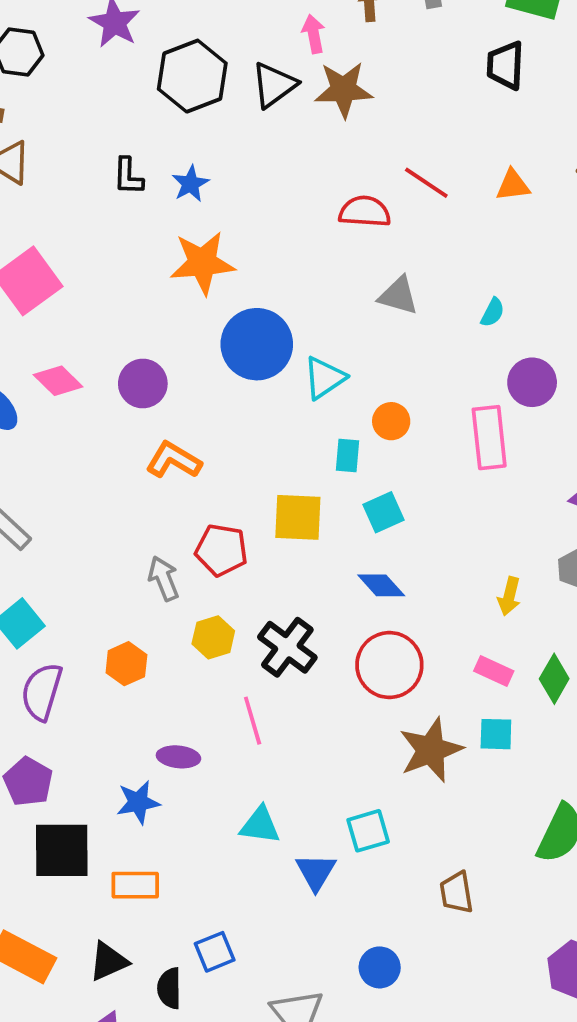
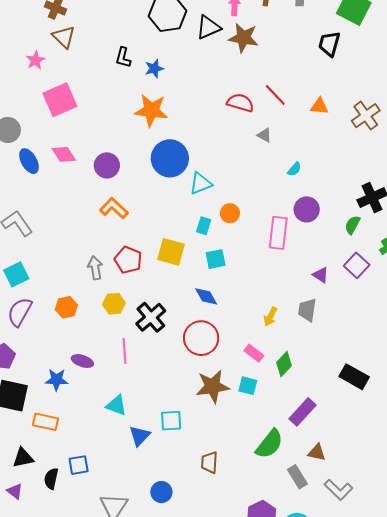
gray triangle: (398, 296) -> (264, 135), moved, size x0.7

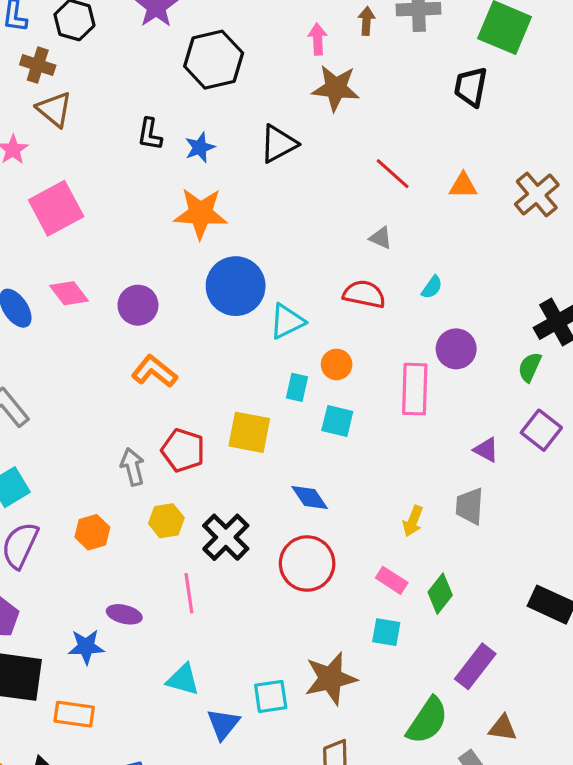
black triangle: (208, 27) -> (278, 144), moved
red semicircle: (240, 103) -> (364, 294), moved
cyan square: (216, 259) -> (337, 421), moved, turned 30
brown star: (213, 386) -> (331, 678), moved

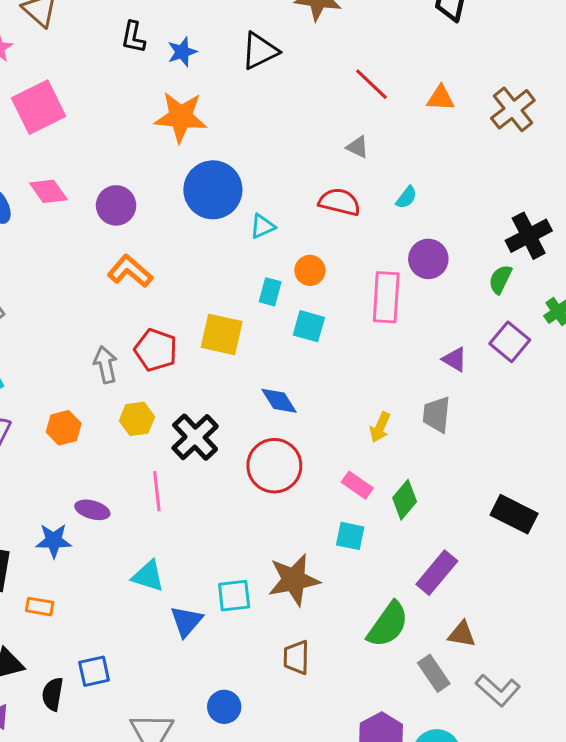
cyan triangle: (287, 321) -> (262, 226), size x0.7
orange rectangle: (74, 714) -> (40, 607), size x0.7

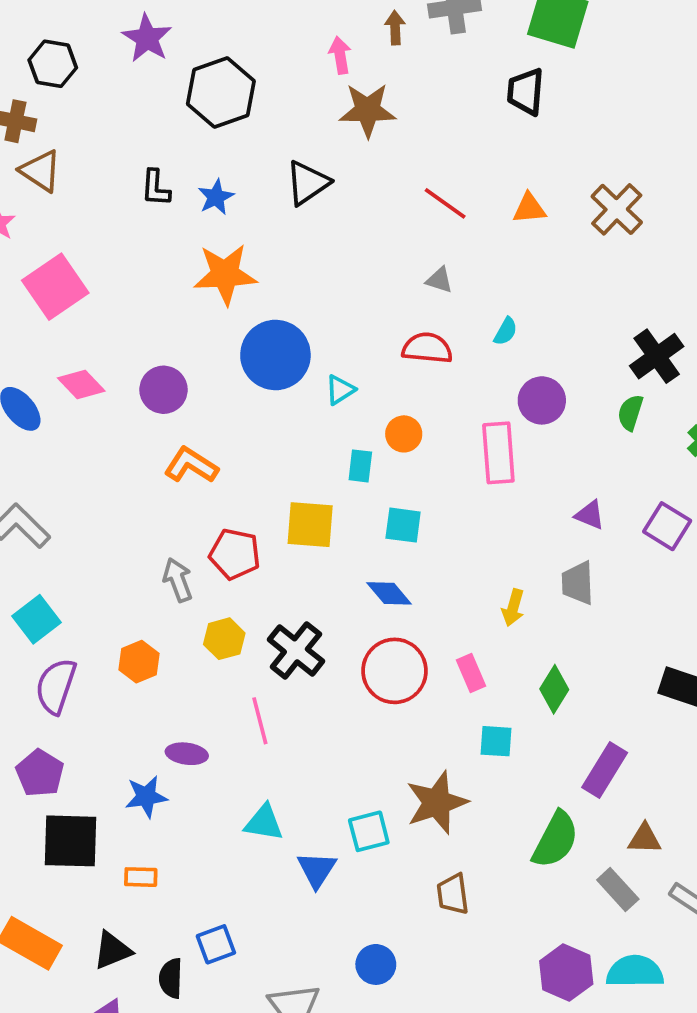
cyan square: (309, 326) -> (403, 525), moved
purple square: (510, 342) -> (667, 526), moved
pink rectangle: (357, 485) -> (471, 673), moved, turned 40

